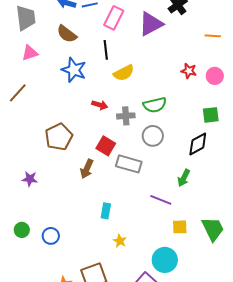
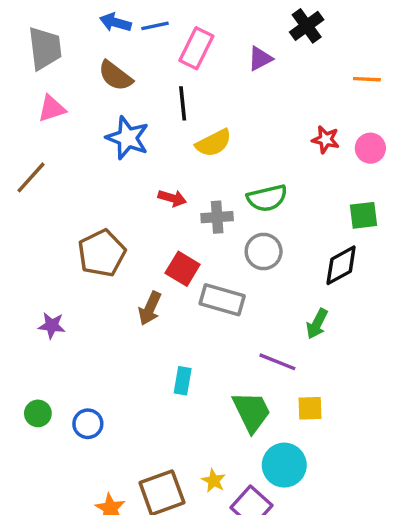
purple triangle: (151, 24) -> (260, 59), size x0.6
green trapezoid: (213, 229) -> (252, 412), moved
yellow star: (120, 241) -> (214, 481), moved

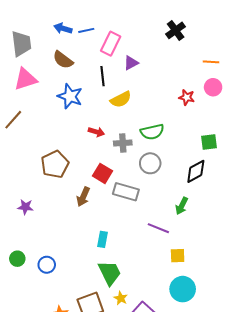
purple triangle: (260, 59) -> (131, 63), moved
pink triangle: (52, 109) -> (25, 79), size x1.4
pink circle: (370, 148) -> (213, 87), moved
green trapezoid: (252, 412) -> (110, 273), moved
cyan circle: (284, 465) -> (183, 289), moved

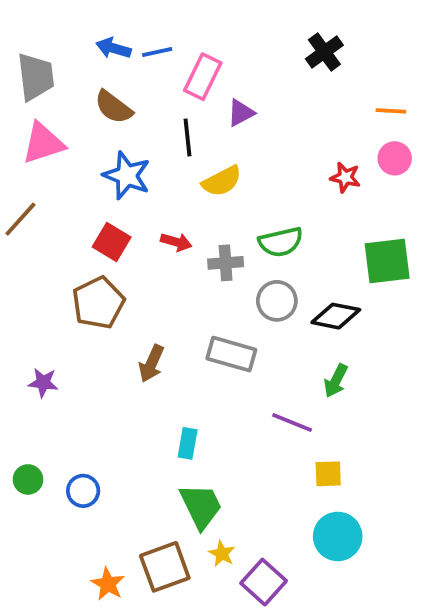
green square: (209, 142) -> (387, 261), size x1.5
black diamond: (196, 171) -> (336, 316), moved, turned 40
red square: (103, 173) -> (112, 242), moved

